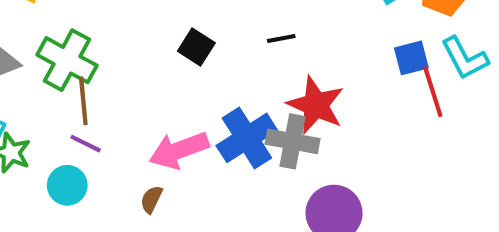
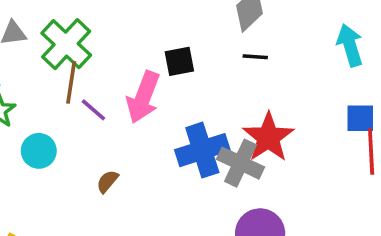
black line: (281, 38) -> (255, 57), moved
black square: (196, 47) -> (179, 61), turned 32
purple line: (86, 144) -> (93, 110), moved
pink arrow: (179, 150) -> (143, 97), moved, turned -63

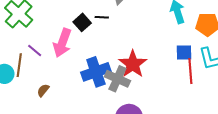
black line: (255, 57) -> (102, 17), moved
black square: (179, 61) -> (82, 22), turned -30
brown line: (71, 82) -> (19, 65), moved

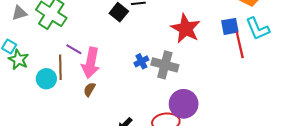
pink arrow: (62, 43) -> (91, 63), moved
red star: (133, 64) -> (186, 29), moved
blue cross: (96, 72) -> (141, 61), size x0.5

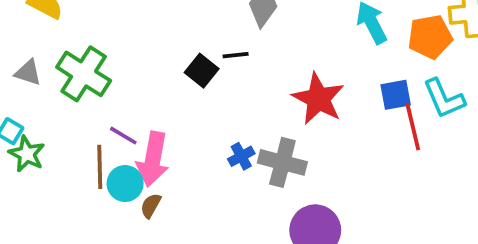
gray triangle: (19, 13) -> (28, 73), turned 35
cyan circle: (46, 79) -> (125, 184), moved

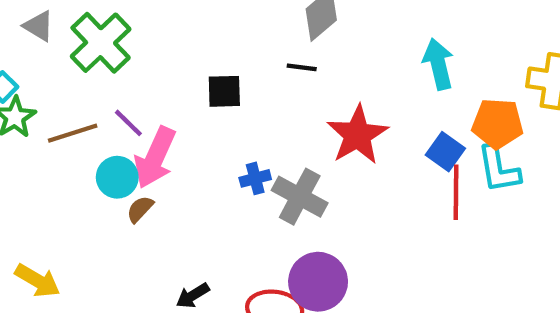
orange pentagon: (430, 37) -> (498, 124), moved
black line: (236, 55) -> (302, 67), moved
black square: (202, 71) -> (224, 91), moved, turned 36
blue square: (396, 95) -> (445, 152), turned 32
brown line: (100, 167) -> (73, 133), moved, turned 60

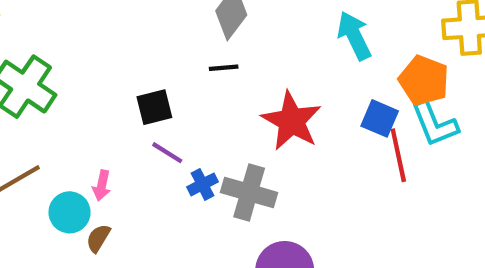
purple line: (128, 123) -> (167, 153), moved
orange pentagon: (498, 124) -> (424, 80), turned 30
pink arrow: (155, 158) -> (102, 185), size x0.5

